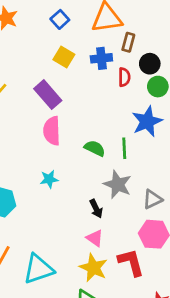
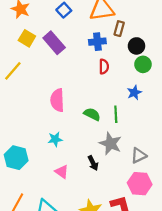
yellow square: (64, 57) -> (27, 38), moved
red semicircle: (124, 77) -> (104, 67), moved
purple rectangle: (48, 95) -> (54, 43), moved
blue star: (147, 121) -> (134, 93), size x0.6
pink triangle: (95, 238) -> (62, 172), moved

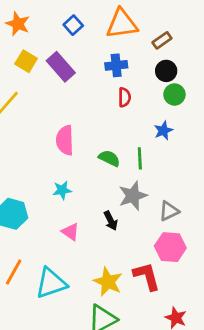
brown rectangle: (119, 29) -> (162, 40), moved, turned 40
gray star: (110, 144) -> (133, 196), turned 30

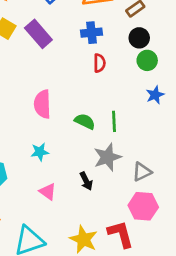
blue star: (163, 131) -> (155, 95), moved

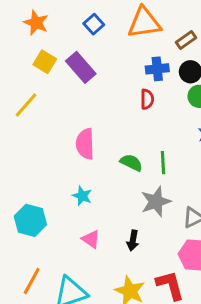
blue cross: (91, 33) -> (157, 69), moved
cyan star: (40, 152) -> (82, 196), turned 30
black arrow: (86, 181) -> (133, 241), moved, turned 36

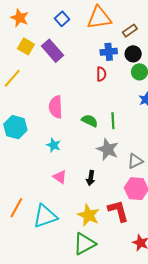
gray star: (156, 202) -> (108, 149), turned -30
cyan hexagon: (30, 220) -> (15, 127), moved

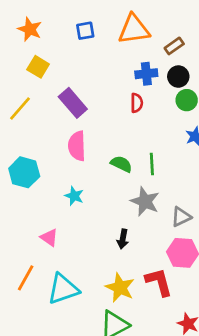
blue square: (62, 19) -> (85, 31), turned 32
purple rectangle: (52, 51) -> (73, 103), moved
pink triangle: (60, 177) -> (49, 238), moved

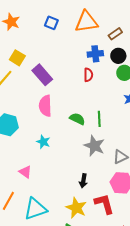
blue square: (85, 31) -> (51, 23), turned 32
yellow square: (38, 67) -> (17, 58), moved
black arrow: (123, 239) -> (83, 181), moved

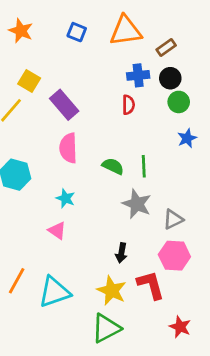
pink triangle: (25, 172) -> (57, 230), moved

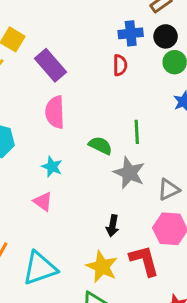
green semicircle: (113, 166) -> (100, 145), moved

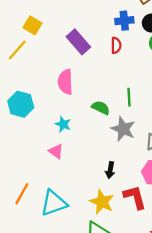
purple rectangle: (50, 65) -> (78, 42), moved

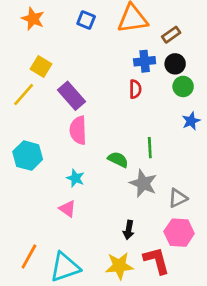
purple rectangle: (78, 42) -> (71, 96), moved
yellow star: (102, 202) -> (119, 266), turned -30

